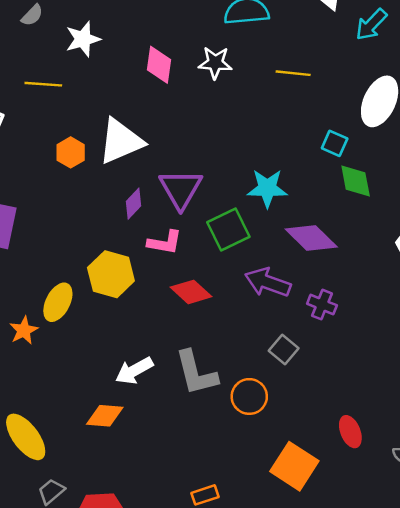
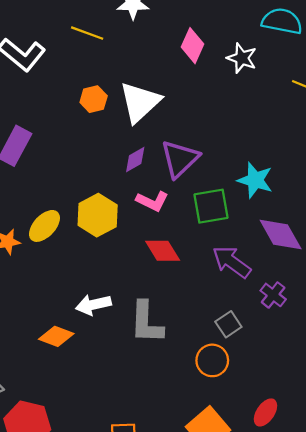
white triangle: (121, 141) -> (140, 102), turned -36
orange circle: (249, 396) -> (212, 360), moved
red ellipse: (350, 432) -> (265, 412), turned 40

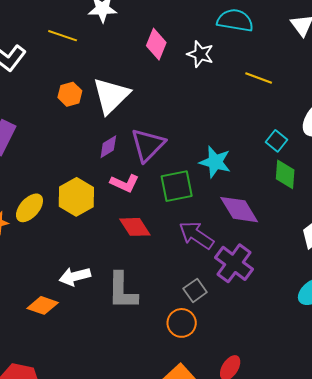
purple cross: (273, 295) -> (234, 263), size x1.6

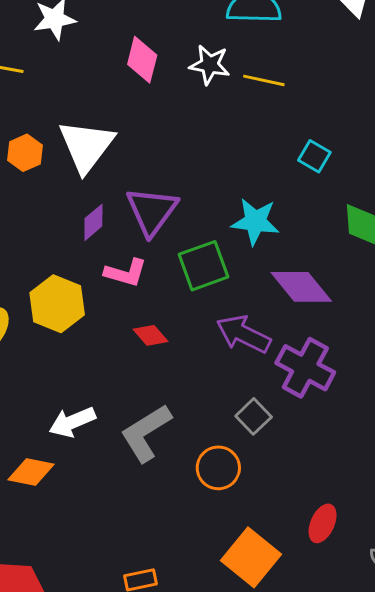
yellow line: (259, 78) -> (264, 80), moved
cyan square: (277, 141) -> (314, 156), moved
red diamond: (135, 227) -> (150, 335), size x0.7
gray L-shape: (122, 291) -> (146, 433), turned 66
orange circle: (182, 323) -> (218, 468), moved

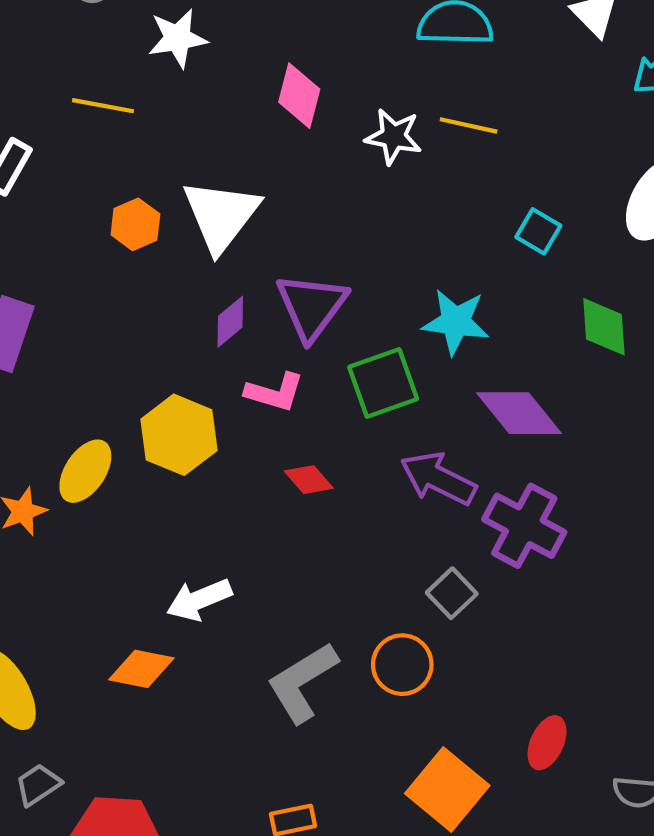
white star: (210, 65) -> (393, 137), moved
gray L-shape: (146, 433) -> (302, 682), moved

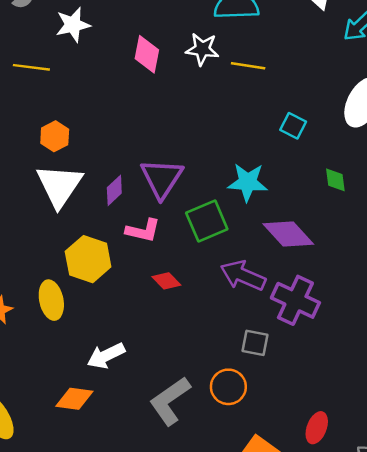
white star: (393, 137) -> (202, 49), moved
white triangle: (221, 215) -> (59, 186), moved
green diamond: (604, 327) -> (335, 180), size x0.7
yellow ellipse: (85, 471) -> (51, 300), moved, turned -42
gray square: (452, 593) -> (255, 343), turned -32

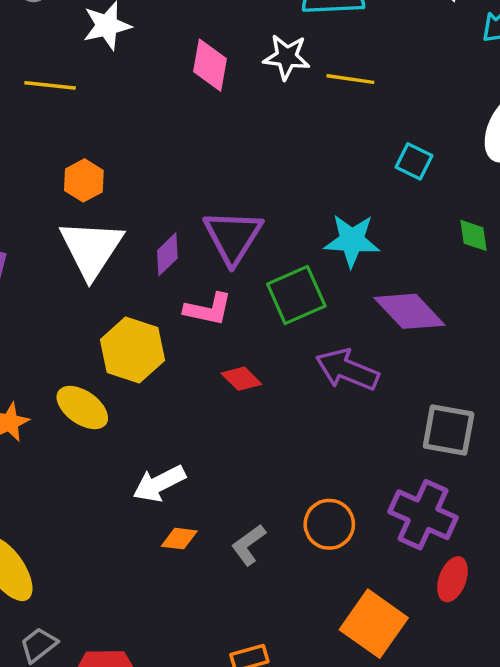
yellow ellipse: (51, 300) -> (82, 407), turned -42
purple cross: (295, 300) -> (423, 515), moved
gray square: (255, 343) -> (449, 430), moved, size x1.4
orange diamond: (74, 399) -> (179, 539), moved, size x0.7
gray L-shape: (170, 401) -> (249, 545), size x0.6

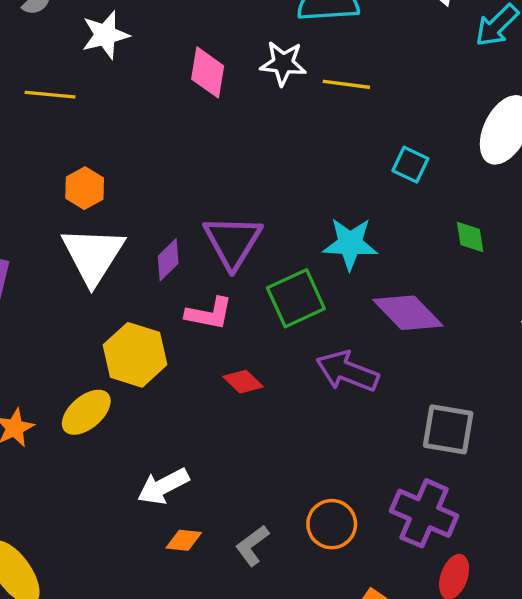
yellow ellipse: (82, 407) -> (86, 412), turned -75

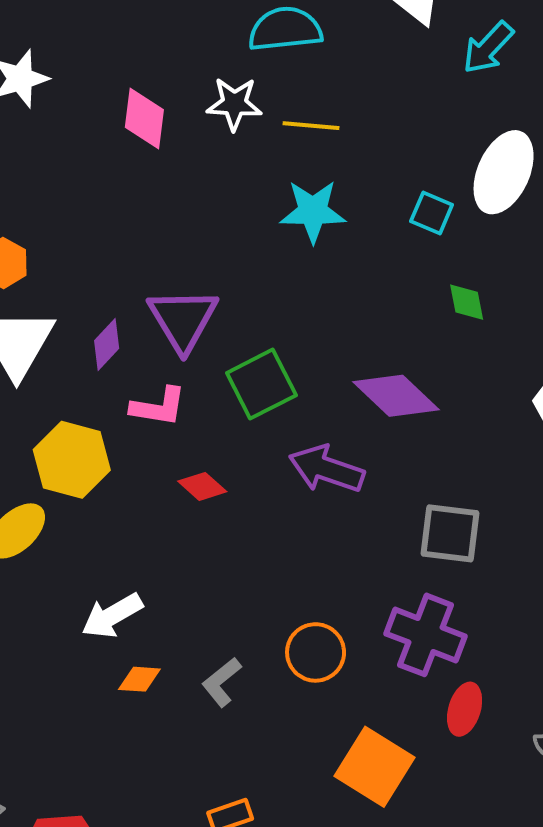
cyan square: (410, 165) -> (432, 213), moved
cyan star: (350, 244) -> (313, 211), moved

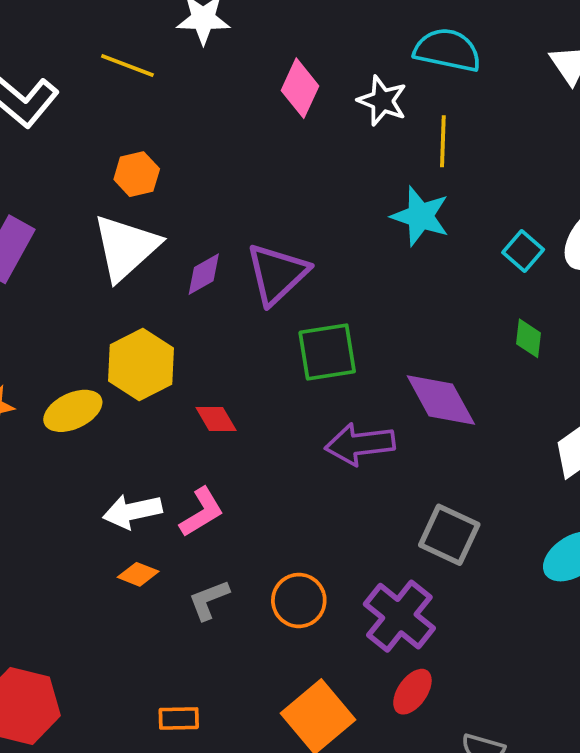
yellow line: (311, 126) -> (443, 141), turned 69
pink L-shape: (158, 407) -> (202, 512), moved, turned -58
purple arrow: (327, 469) -> (360, 444), turned -44
red diamond: (202, 486) -> (216, 419), moved

